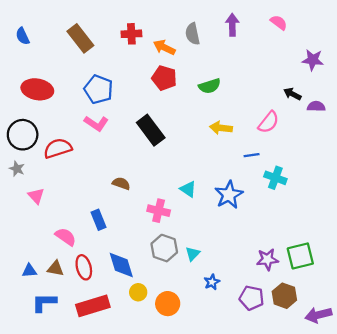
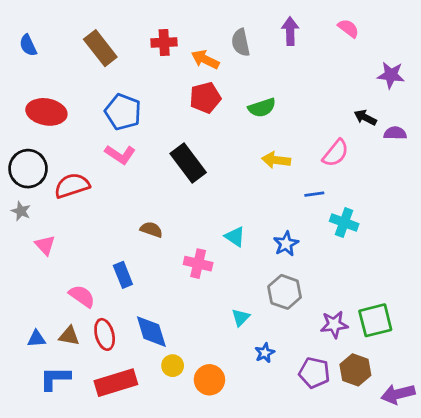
red pentagon: (164, 78) -> (205, 98), turned -30
blue star: (229, 195) -> (286, 244), size x0.7
gray hexagon: (164, 248) -> (285, 292), moved

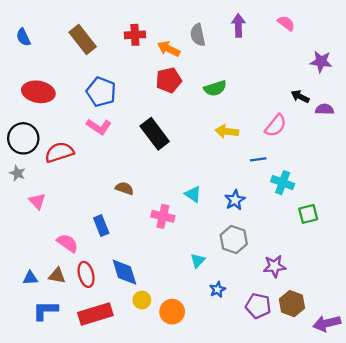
green square: (375, 320) -> (308, 214), moved, size x0.7

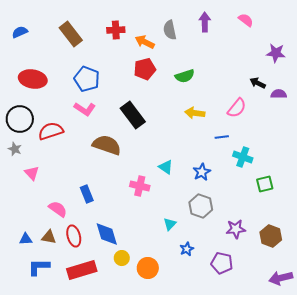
blue semicircle: (23, 37) -> (20, 32), turned 91
brown semicircle: (124, 188) -> (107, 145), moved, size x1.8
brown hexagon: (292, 304) -> (271, 236), moved

